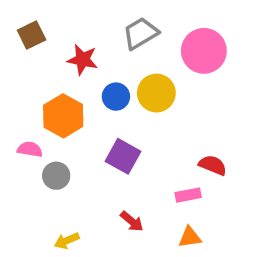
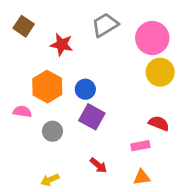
brown square: (32, 35) -> (24, 26), turned -30
yellow circle: (156, 93) -> (160, 72), moved
blue circle: (116, 97) -> (85, 89), moved
gray circle: (56, 176) -> (52, 131), moved

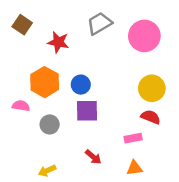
yellow circle: (160, 72) -> (152, 88), moved
purple square: (92, 117) -> (87, 111), turned -30

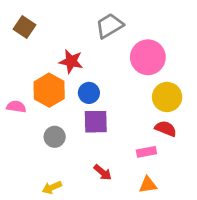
pink circle: (144, 36) -> (148, 57), moved
red star: (58, 42) -> (71, 61), moved
pink semicircle: (21, 106) -> (16, 107), moved

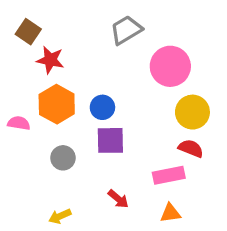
red star: (71, 61) -> (50, 60), moved
pink rectangle: (146, 152) -> (169, 175), size x1.4

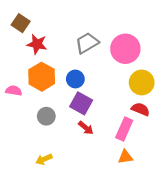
gray trapezoid: (126, 30) -> (87, 43), moved
purple square: (110, 140) -> (81, 103), turned 30
pink rectangle: (169, 175) -> (124, 129), turned -55
red arrow: (118, 199) -> (86, 128), moved

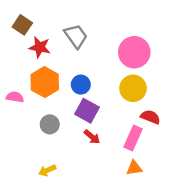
gray trapezoid: (87, 43) -> (76, 36), moved, turned 85
yellow circle: (142, 82) -> (133, 88), moved

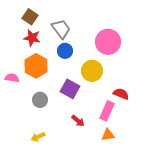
brown square: (22, 25) -> (30, 17), moved
blue circle: (81, 85) -> (65, 51), moved
yellow circle: (133, 88) -> (92, 71), moved
red arrow: (92, 137) -> (78, 121), moved

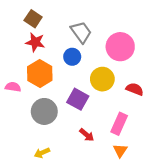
gray trapezoid: (61, 29) -> (81, 32), moved
red semicircle: (121, 94) -> (135, 89), moved
gray circle: (40, 100) -> (44, 111), size x1.5
orange triangle: (108, 135) -> (120, 151), turned -48

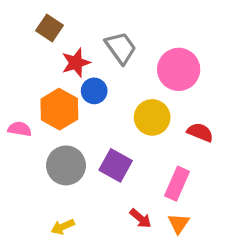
red star: (35, 42) -> (76, 63), moved, turned -30
blue circle: (72, 57) -> (94, 91), moved
purple square: (78, 99) -> (116, 165), moved
red arrow: (87, 135) -> (141, 218), moved

